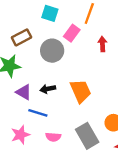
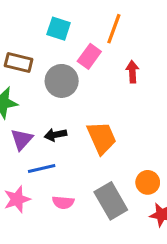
brown rectangle: (21, 37) -> (19, 62), turned 42
purple triangle: (24, 92) -> (22, 139), turned 42
blue line: (38, 113) -> (42, 169), turned -30

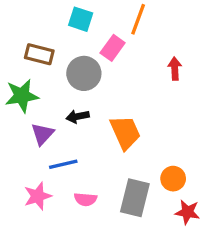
red arrow: (132, 72) -> (175, 69), moved
black arrow: (55, 135) -> (78, 116), moved
gray rectangle: (111, 201) -> (135, 198), turned 44

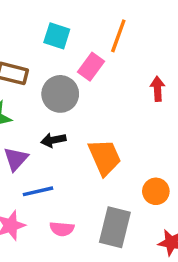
orange circle: (173, 179) -> (156, 191), moved

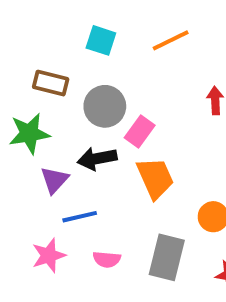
orange line: (118, 36) -> (171, 40), turned 44
pink rectangle: (91, 67) -> (140, 131), moved
black arrow: (53, 140) -> (97, 159), size x1.4

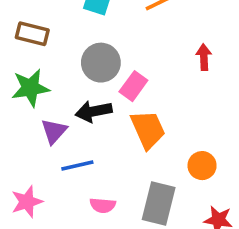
brown rectangle: (51, 83) -> (32, 34), moved
pink star: (49, 255) -> (27, 202), moved

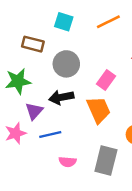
brown rectangle: (32, 34) -> (33, 44), moved
pink rectangle: (133, 86) -> (106, 80), moved
pink star: (27, 202) -> (15, 133), moved

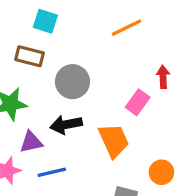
cyan square: (64, 22) -> (45, 21), moved
pink rectangle: (106, 80) -> (138, 102), moved
purple triangle: (34, 111) -> (31, 142), turned 36

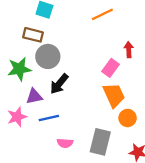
gray circle: (72, 82) -> (48, 56), moved
black arrow: (66, 125) -> (59, 84), turned -40
orange trapezoid: (114, 140) -> (114, 95), moved

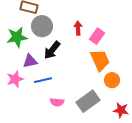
red arrow: (129, 50) -> (78, 28), moved
gray rectangle: (100, 142) -> (88, 101), turned 40

